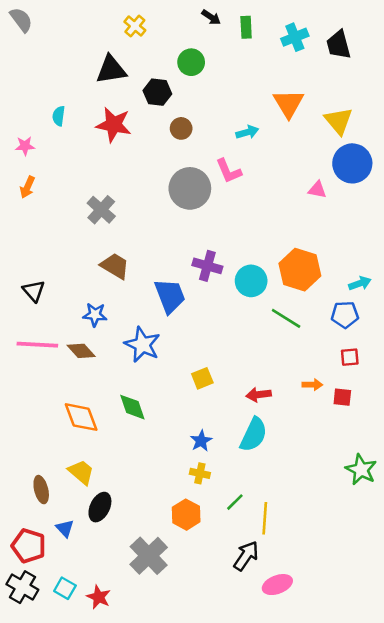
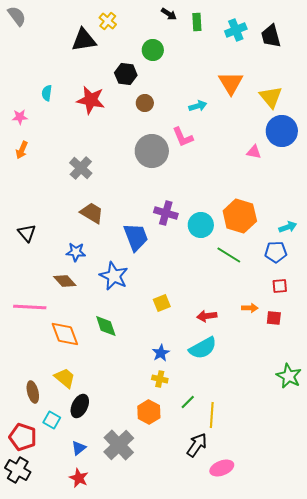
black triangle: (111, 70) -> (84, 40), moved
pink line: (37, 345) -> (30, 307), moved
cyan semicircle: (254, 435) -> (203, 348), turned 36
blue triangle: (65, 528) -> (79, 448), moved, turned 35
cyan square: (65, 588) -> (52, 420), moved

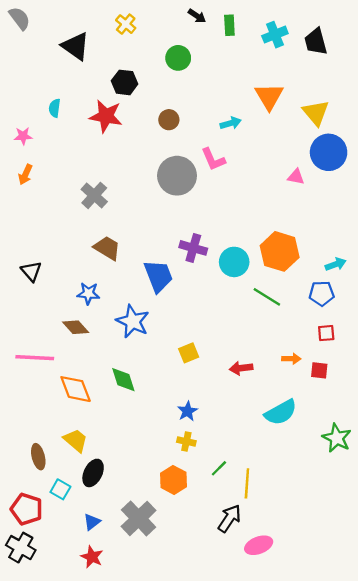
black triangle: (84, 40) -> (76, 46), moved, turned 44
black hexagon: (126, 74) -> (125, 82), moved
cyan semicircle: (203, 348) -> (281, 412), moved

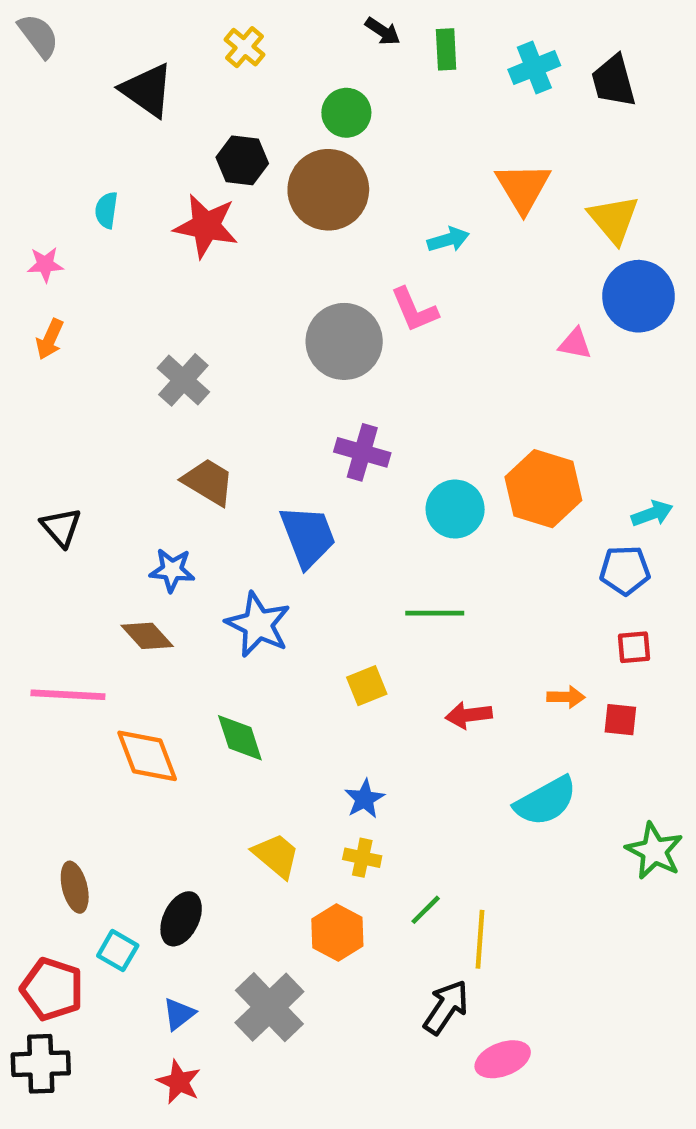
brown circle: (169, 120) -> (328, 190), moved, size x2.0
purple cross: (193, 248) -> (362, 452), moved
green line: (267, 297) -> (435, 613), moved, turned -32
yellow trapezoid: (76, 440) -> (276, 855), moved
black cross: (21, 548) -> (41, 1064), turned -32

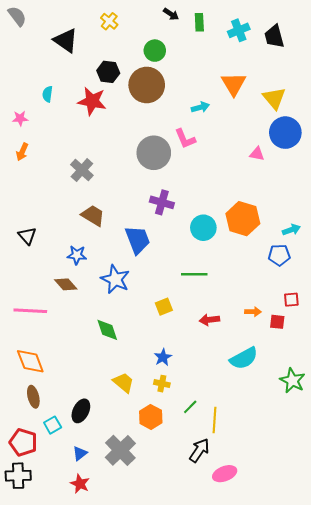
red square: (634, 647) -> (291, 300), moved
orange diamond: (147, 756) -> (30, 361), moved
cyan square: (118, 951) -> (53, 425), turned 30

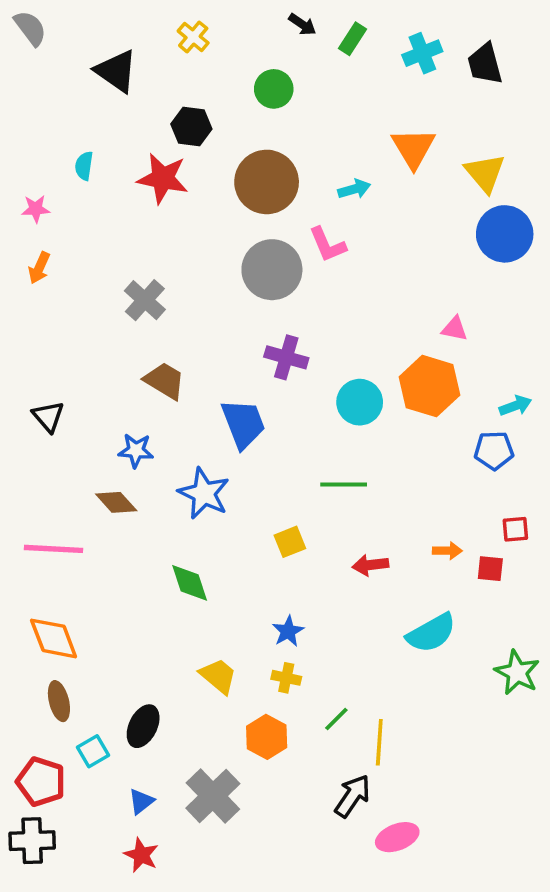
green rectangle: (199, 22) -> (352, 39), turned 36
brown circle: (147, 85) -> (267, 182), moved
pink triangle: (257, 154) -> (455, 329), moved

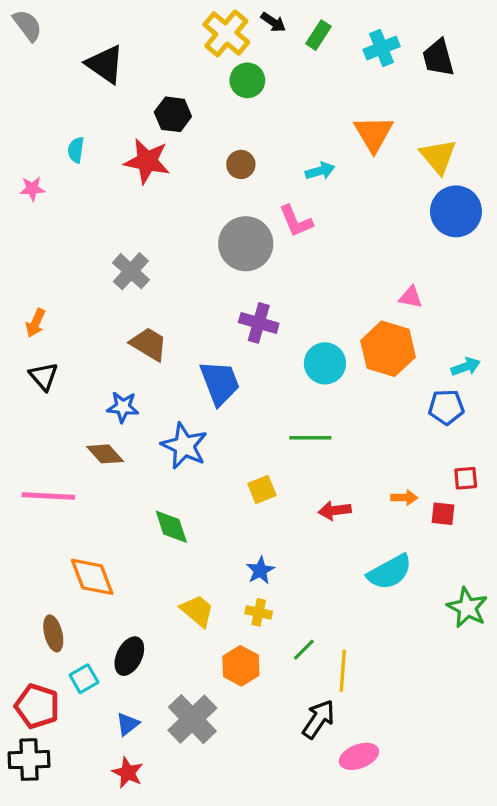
yellow cross: (193, 37) -> (226, 33), moved, size x1.6
brown circle: (267, 182) -> (241, 164), size x0.5
orange arrow: (39, 268) -> (35, 323), moved
orange diamond: (54, 638) -> (92, 577), moved

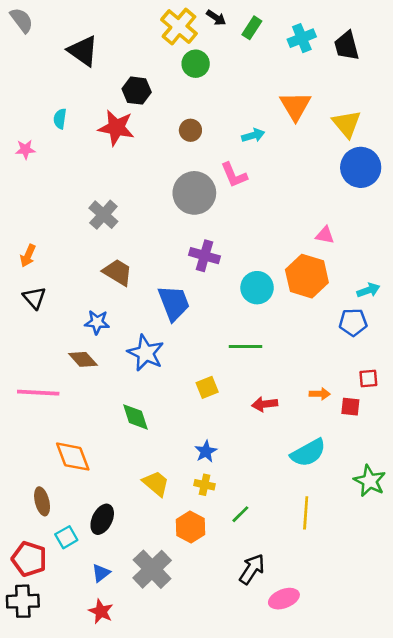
yellow line: (343, 671) -> (306, 513), moved

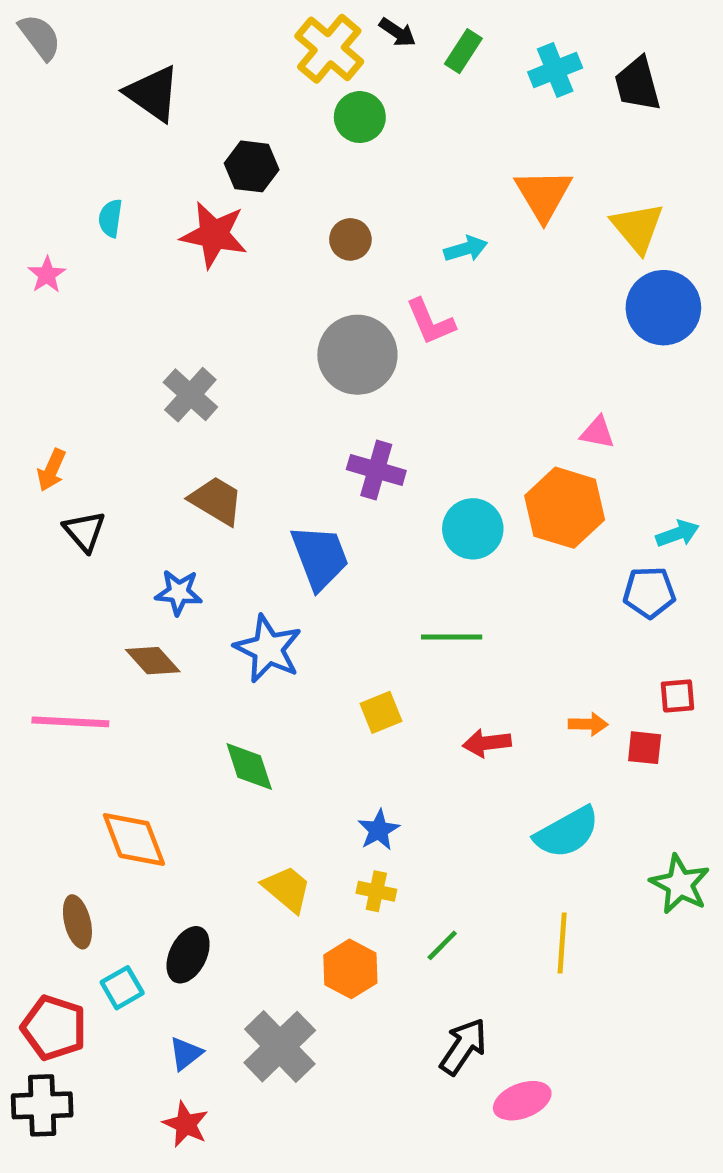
pink star: (25, 149) -> (47, 275), turned -30
black triangle: (34, 298) -> (85, 531), moved

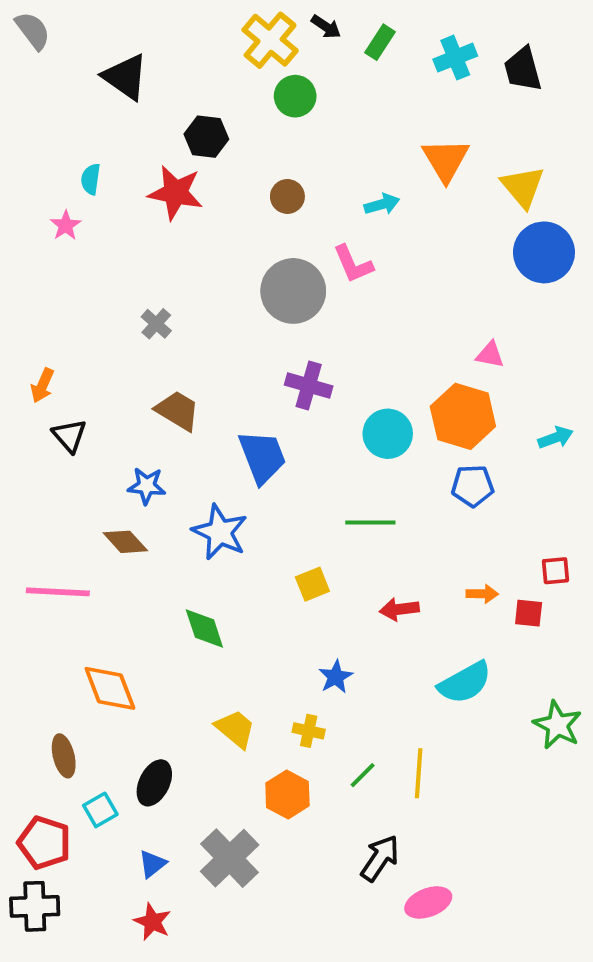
pink star: (47, 275) -> (66, 225), moved
gray cross: (190, 395) -> (156, 324), size x0.7
blue pentagon: (649, 592) -> (473, 486), moved
blue star: (379, 830) -> (336, 677), moved
yellow line: (562, 943) -> (419, 773), moved

